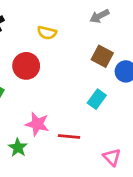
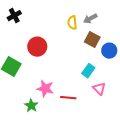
gray arrow: (99, 16) -> (90, 19), moved
yellow semicircle: (47, 33) -> (72, 23), moved, turned 72
pink triangle: (112, 157) -> (99, 89), moved

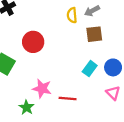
brown square: (92, 40) -> (94, 34), turned -35
blue circle: (109, 51) -> (113, 67), moved
pink triangle: (99, 89) -> (113, 93), moved

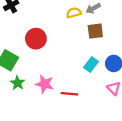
yellow semicircle: (72, 15) -> (74, 13), turned 80
green star: (26, 107) -> (18, 83), moved

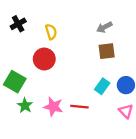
yellow semicircle: (74, 13) -> (51, 32), moved, turned 88
red line: (69, 94) -> (79, 107), moved

